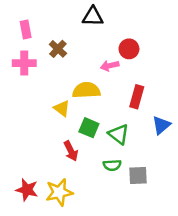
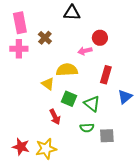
pink rectangle: (26, 29) -> (20, 23), size x1.5

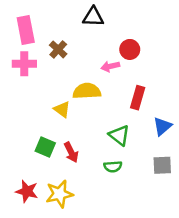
green square: (69, 99) -> (45, 147), moved
gray square: (107, 136) -> (162, 165), moved

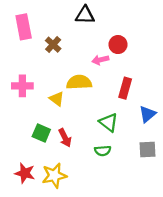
pink cross: (24, 64) -> (22, 86), moved

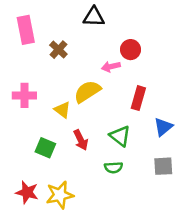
yellow semicircle: (79, 82) -> (87, 91), turned -30
red arrow: (65, 138) -> (81, 140), moved

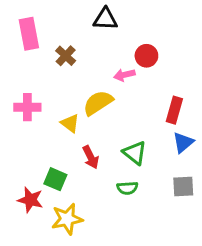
red rectangle: (138, 98) -> (174, 110), moved
green square: (45, 148) -> (55, 179), moved
red star: (27, 192) -> (30, 200), moved

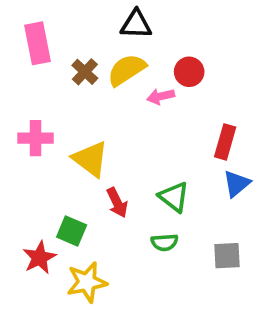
yellow semicircle: (98, 103) -> (127, 70), moved
yellow triangle: (70, 123) -> (91, 159), size x1.5
gray square: (183, 187) -> (227, 256), moved
red star: (30, 200) -> (39, 258), turned 30

